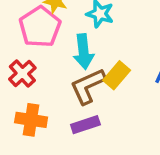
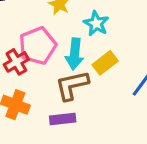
pink pentagon: (40, 27) -> (38, 46), moved
yellow rectangle: (117, 75) -> (105, 63), moved

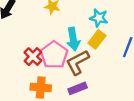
cyan star: (96, 24) -> (99, 18), moved
pink pentagon: (38, 46) -> (54, 55), moved

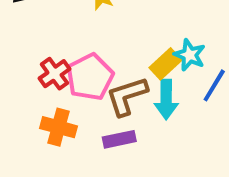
cyan star: (99, 18) -> (190, 55), moved
cyan arrow: (73, 39) -> (166, 100), moved

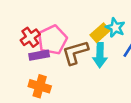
orange cross: (58, 127) -> (40, 86), moved
purple rectangle: (119, 139) -> (39, 55), moved

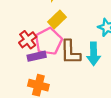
yellow rectangle: (100, 33) -> (57, 19), moved
brown L-shape: (75, 52) -> (70, 52), turned -72

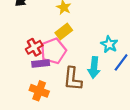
brown L-shape: (70, 52) -> (73, 79), moved

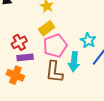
pink pentagon: (53, 51) -> (55, 46), moved
orange cross: (39, 91) -> (15, 75), moved

